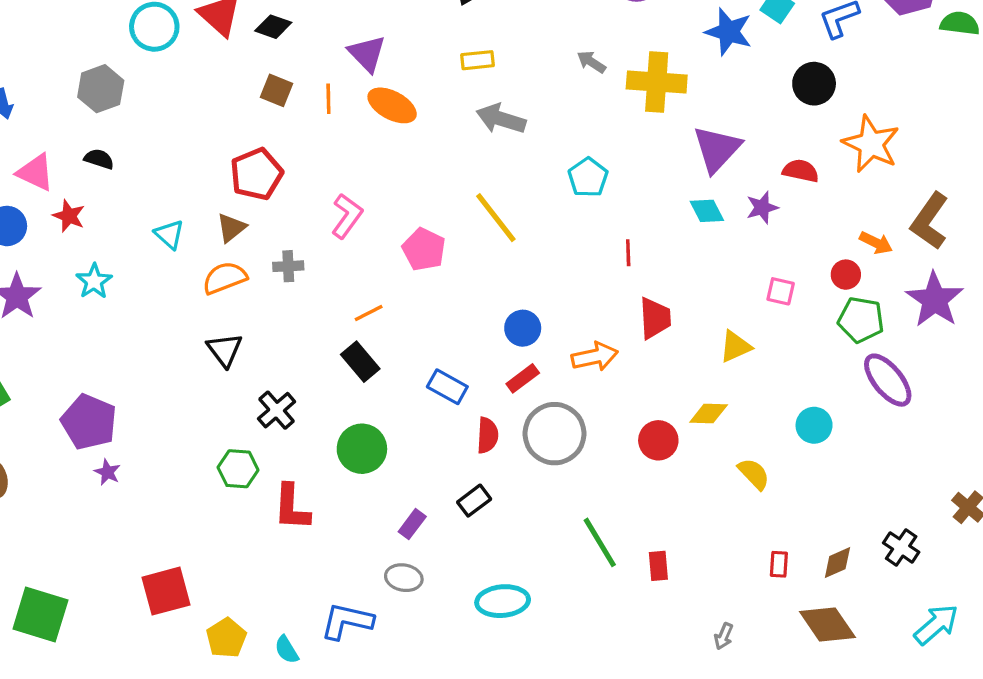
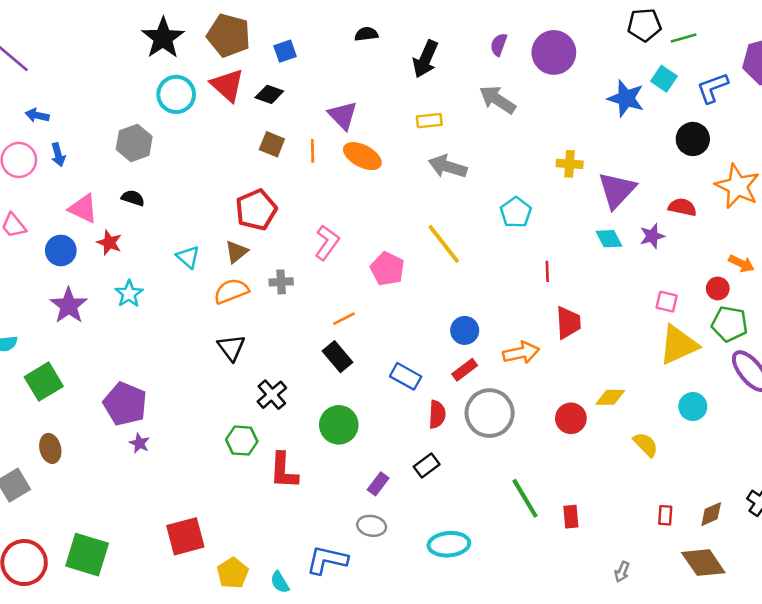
gray arrow: (591, 62) -> (497, 100), moved, size x1.6
yellow cross: (657, 82) -> (570, 164), moved, size x0.6
yellow triangle: (735, 347) -> (678, 345), moved, size x1.6

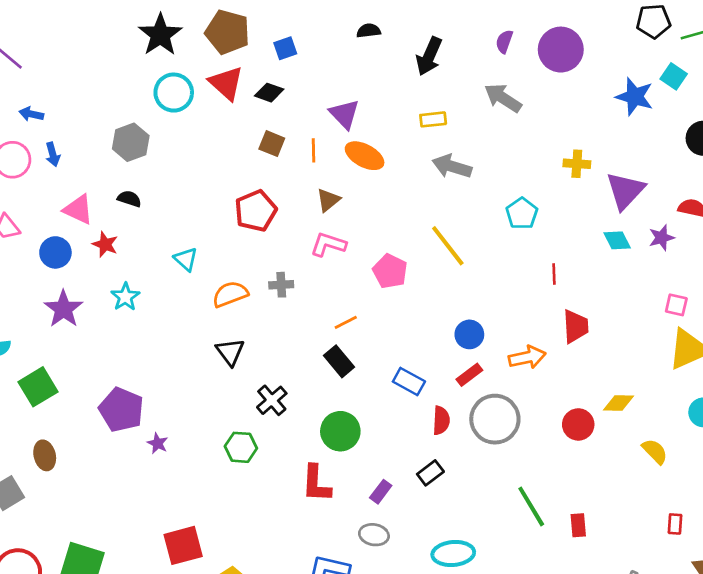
pink L-shape: (327, 243) -> (328, 244), turned -108
brown triangle: (236, 252) -> (328, 200), moved
purple star: (139, 443) -> (158, 443), moved
red L-shape: (284, 471) -> (316, 484), moved

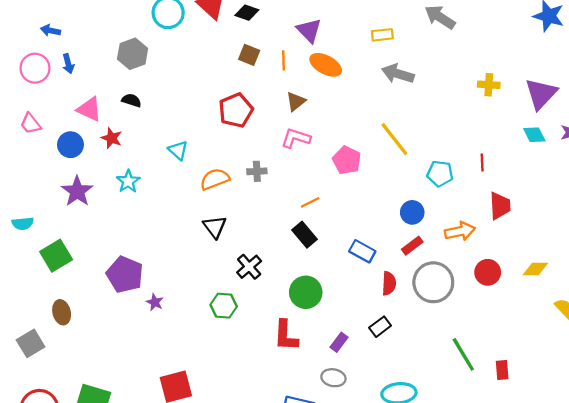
yellow cross: (577, 164) -> (489, 85), moved
cyan pentagon: (522, 213) -> (440, 174), moved, turned -30
red circle: (578, 424) -> (488, 272), moved

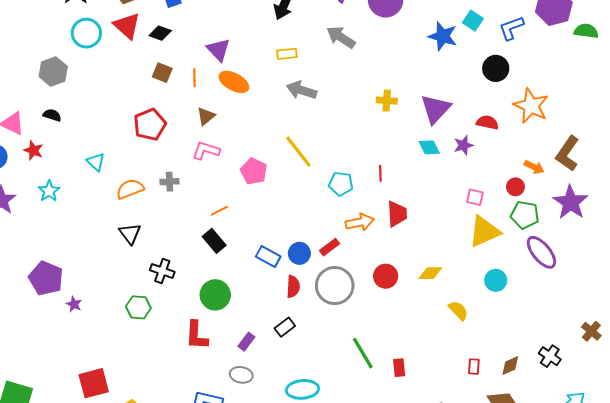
blue circle: (412, 212) -> (299, 253), moved
orange arrow: (460, 231) -> (360, 222), moved
red rectangle: (412, 246) -> (330, 247), moved
black cross: (249, 267) -> (162, 271), turned -30

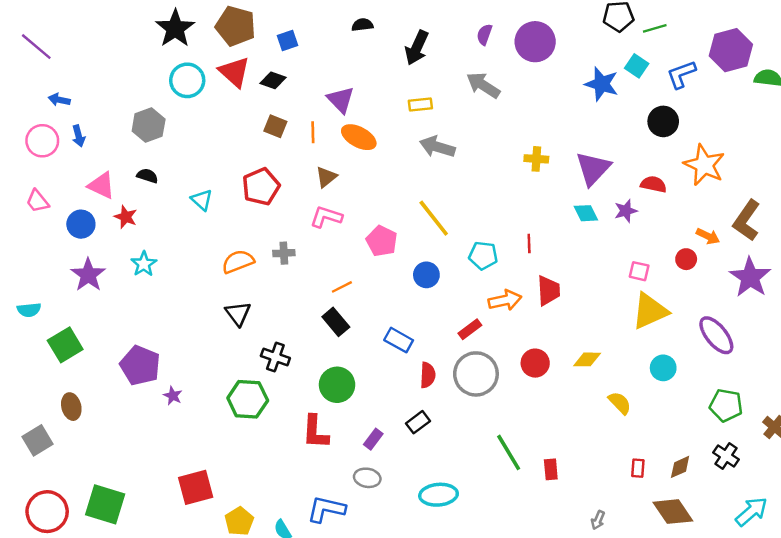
cyan triangle: (96, 162) -> (202, 200), moved
green pentagon: (525, 215) -> (726, 405), moved
blue circle: (299, 253) -> (426, 275), moved
green hexagon: (138, 307) -> (248, 399), size x1.4

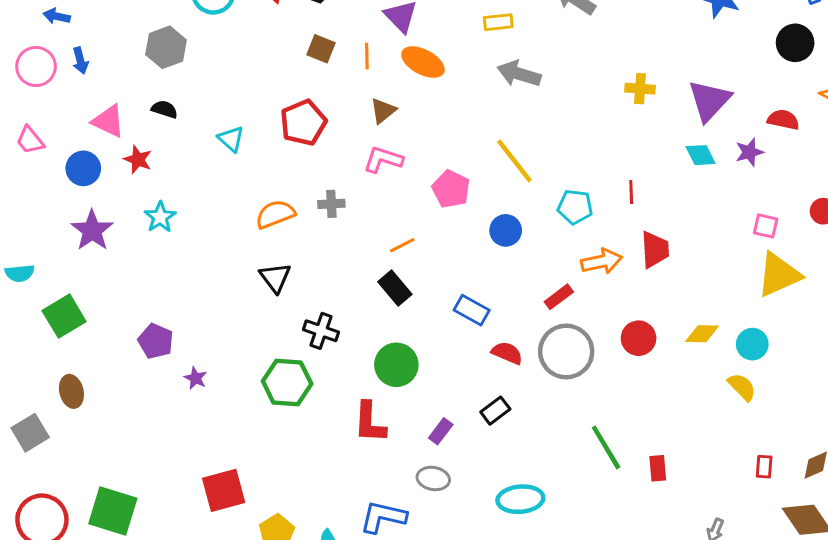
purple pentagon: (140, 365) -> (156, 341), size x0.7
cyan circle: (663, 368) -> (752, 344), moved
red semicircle: (428, 375) -> (507, 353), turned -70

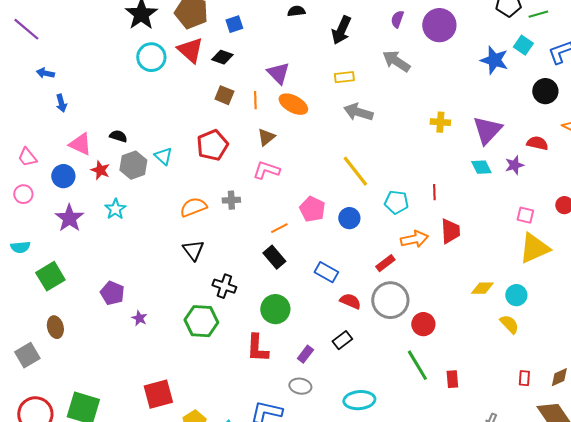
gray hexagon: (166, 47) -> (133, 165), moved
pink circle: (36, 66) -> (23, 194), moved, size x0.7
pink pentagon: (451, 189) -> (312, 209), moved
red circle: (639, 338) -> (423, 324), moved

